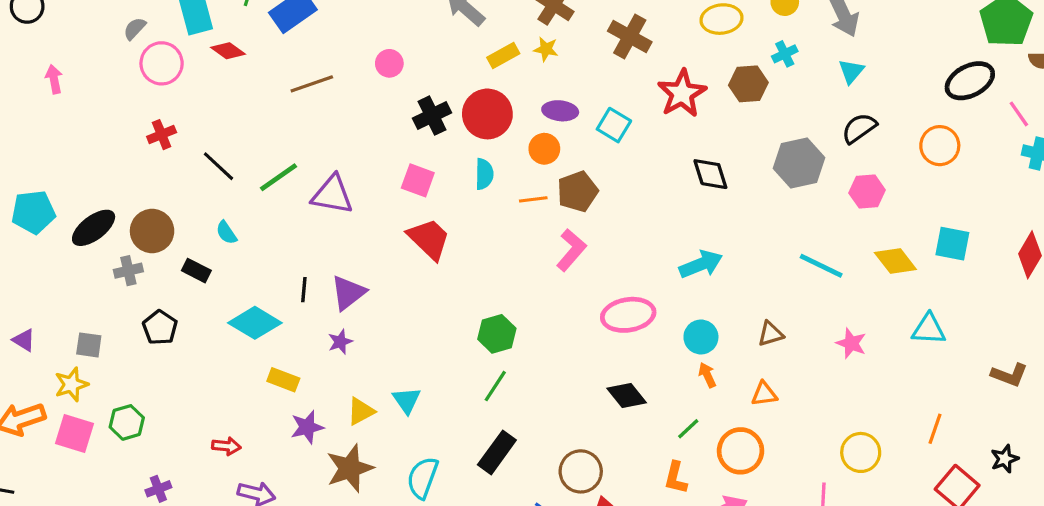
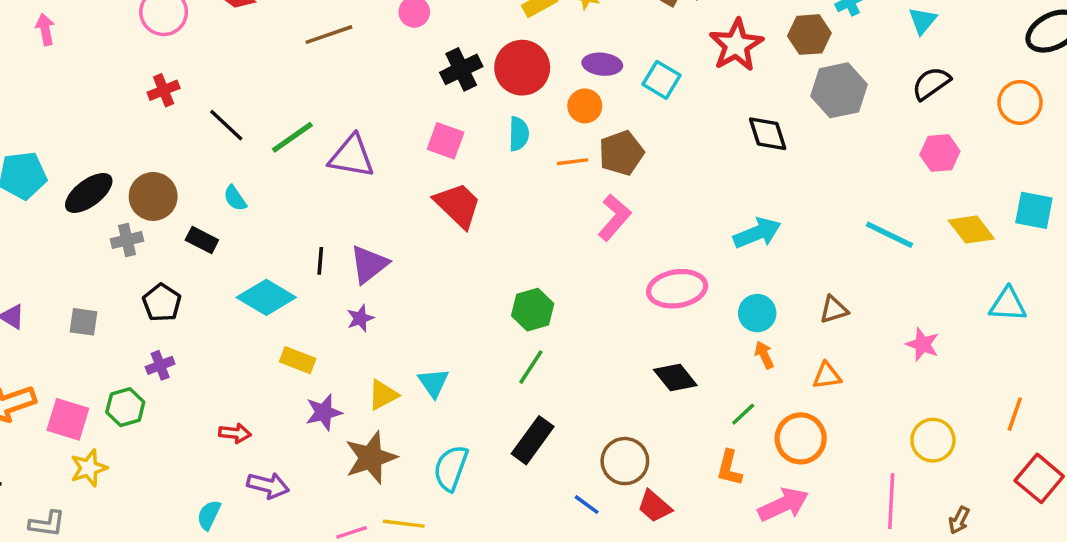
gray hexagon: (799, 163) -> (839, 90), moved
pink star: (851, 343) -> (923, 344), moved
yellow star: (71, 384) -> (89, 468), moved
purple cross: (158, 489) -> (160, 365), moved

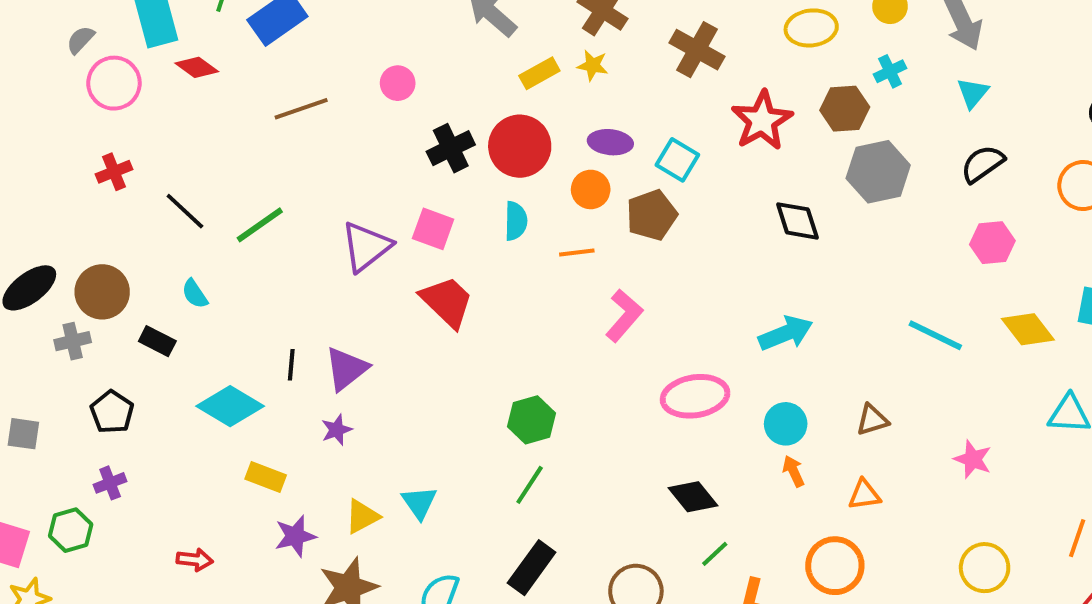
brown pentagon: (621, 153) -> (652, 215), moved
purple triangle: (352, 156) -> (366, 247), moved, turned -48
green line: (743, 414) -> (715, 554), moved

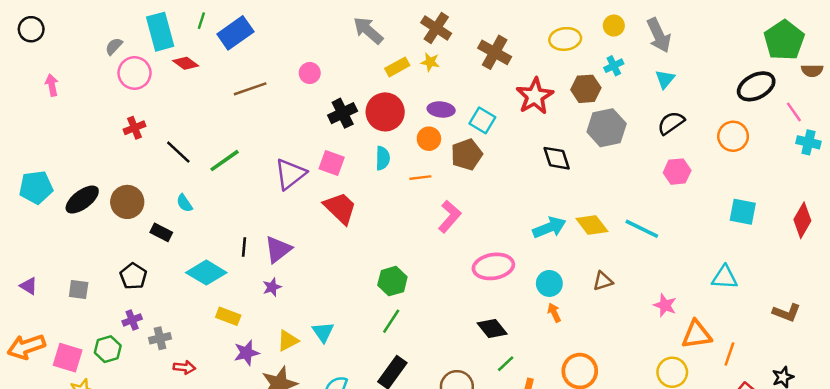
yellow diamond: (1028, 329) -> (592, 225), moved
gray cross: (73, 341) -> (160, 338), moved
orange triangle: (864, 495) -> (697, 335), moved, size x1.5

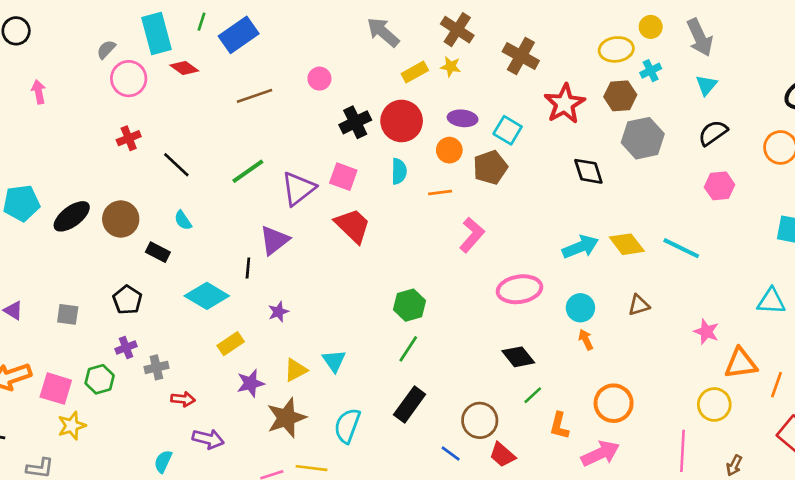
yellow ellipse: (565, 39) -> (616, 49), moved
green line: (225, 161) -> (248, 171), moved
purple triangle: (278, 249) -> (274, 240), moved
yellow rectangle: (228, 316) -> (231, 344), turned -55

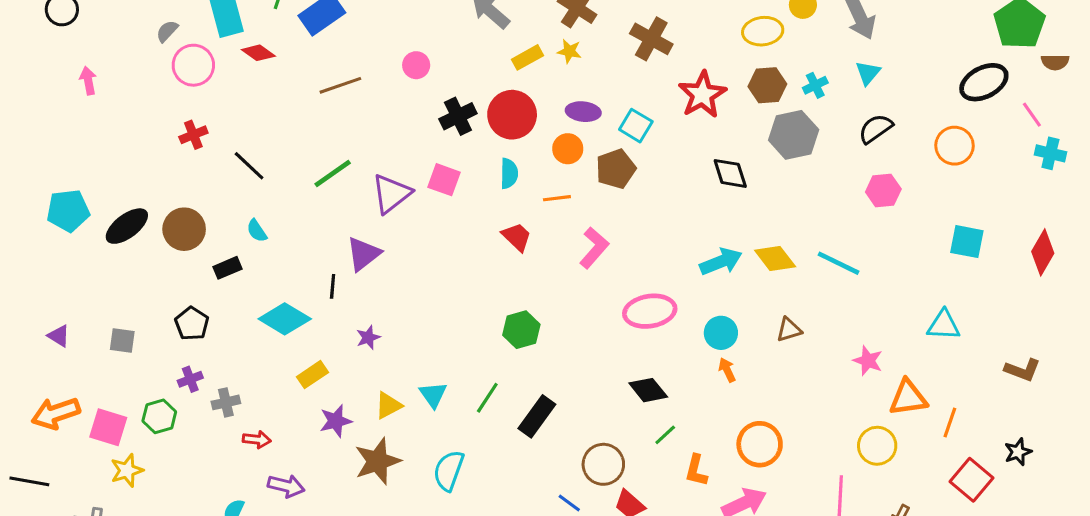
cyan cross: (651, 71) -> (815, 85), moved
red trapezoid: (353, 226) -> (517, 237), moved, size x0.7
black rectangle: (158, 252) -> (227, 268), turned -50
green line: (408, 349) -> (487, 398), moved
black rectangle: (410, 404) -> (537, 416), moved

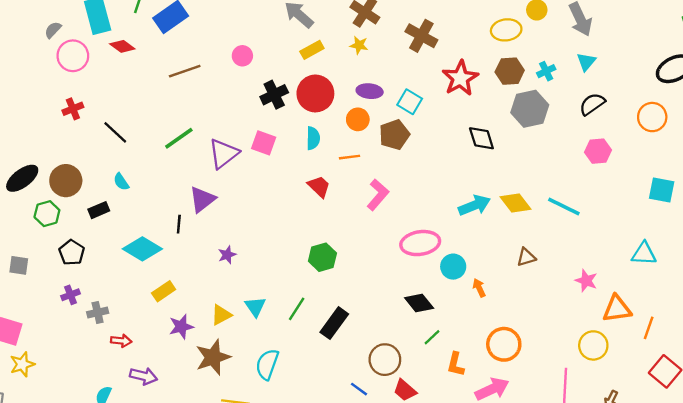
yellow rectangle: (528, 57) -> (312, 50), moved
cyan circle: (721, 333) -> (453, 267), moved
purple star: (368, 337) -> (227, 255), moved
green hexagon: (159, 416) -> (47, 214), moved

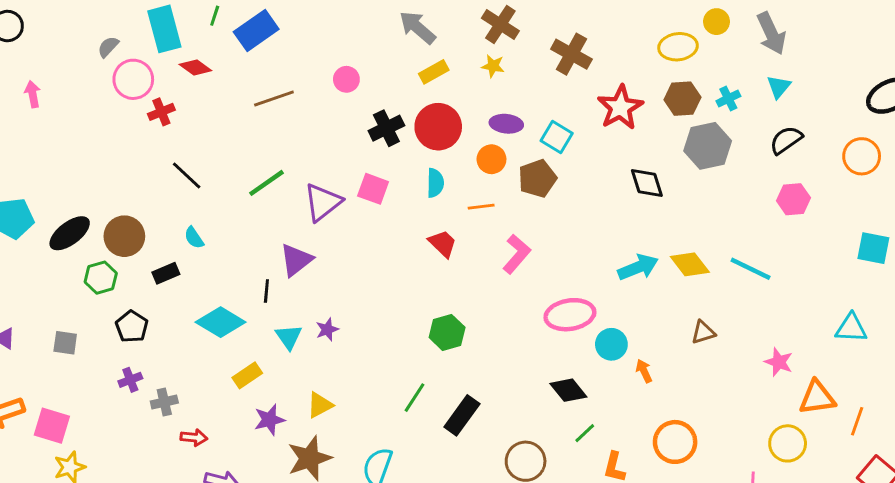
red cross: (73, 109) -> (161, 112), moved
cyan triangle: (255, 307) -> (289, 337), moved

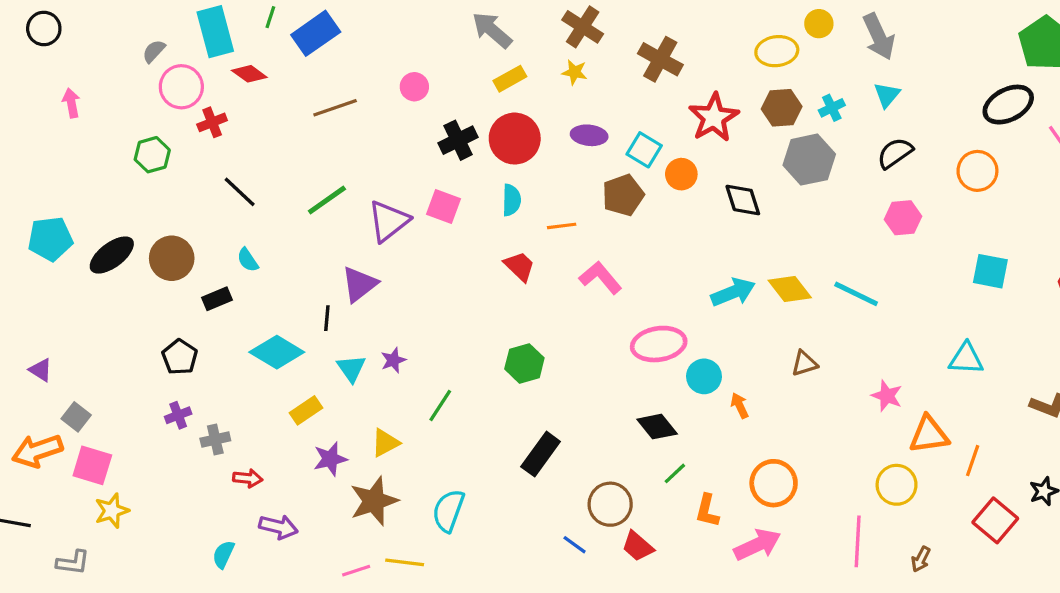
orange circle: (491, 159) -> (681, 174), moved
pink L-shape: (517, 254) -> (600, 278), turned -81
green hexagon: (101, 278) -> (152, 155), moved
gray square: (65, 343) -> (76, 417), moved, turned 30
green line: (415, 398) -> (440, 406), moved

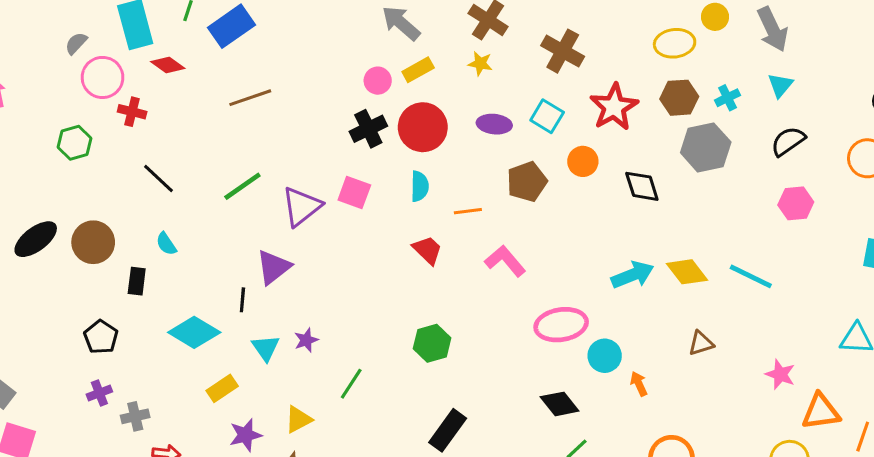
pink circle: (414, 87) -> (378, 81), moved
red cross: (212, 122) -> (132, 112), turned 36
cyan square: (644, 150) -> (547, 116), moved
black rectangle: (217, 299) -> (137, 281), turned -60

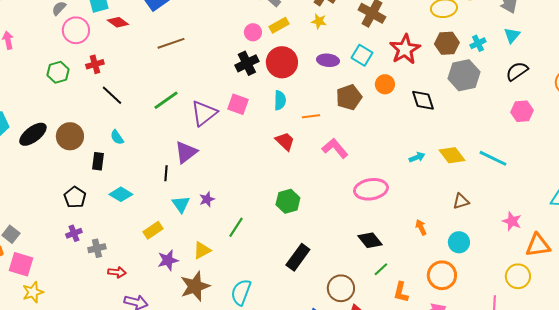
red cross: (132, 112) -> (95, 64), moved, turned -30
cyan arrow: (633, 275) -> (417, 157), size x0.6
cyan diamond: (194, 332) -> (121, 194), moved, size x0.7
cyan circle: (605, 356) -> (459, 242), moved

